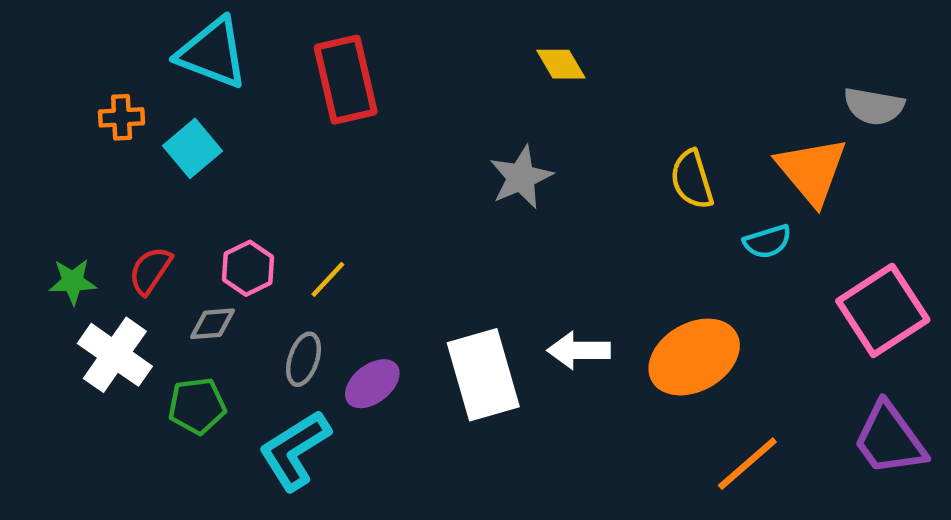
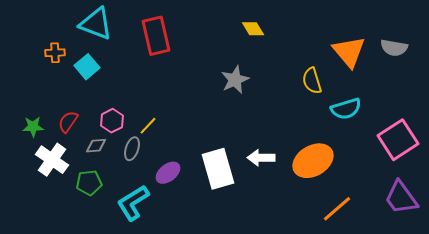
orange triangle: (812, 171) -> (349, 52), moved
cyan semicircle: (767, 242) -> (346, 109), size x1.4
gray ellipse: (303, 359) -> (132, 149), moved

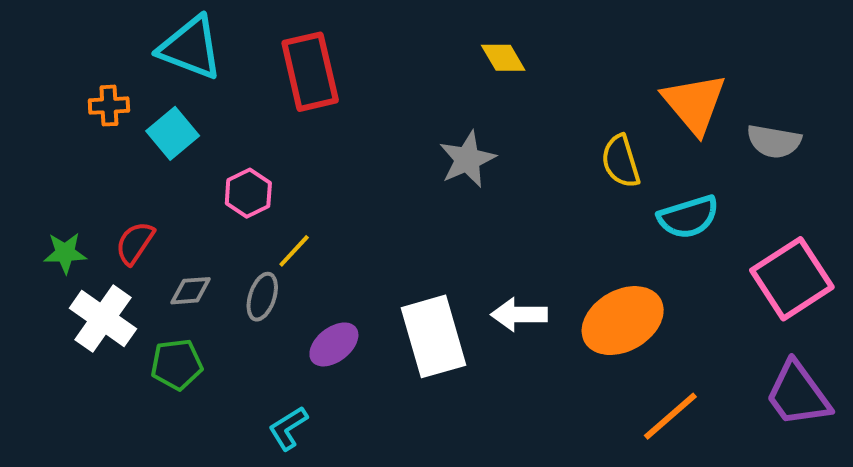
gray semicircle: (394, 48) -> (774, 141), moved
pink hexagon: (112, 121) -> (248, 193), moved
cyan L-shape: (133, 203) -> (288, 428), moved, size x0.6

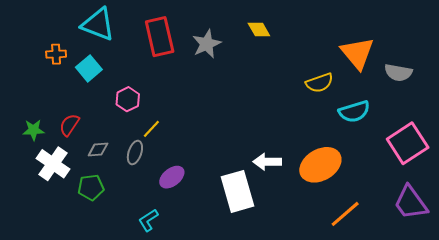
gray star: (467, 159) -> (207, 44), moved
yellow semicircle: (621, 161) -> (319, 83), turned -92
white rectangle: (433, 336) -> (237, 191), moved

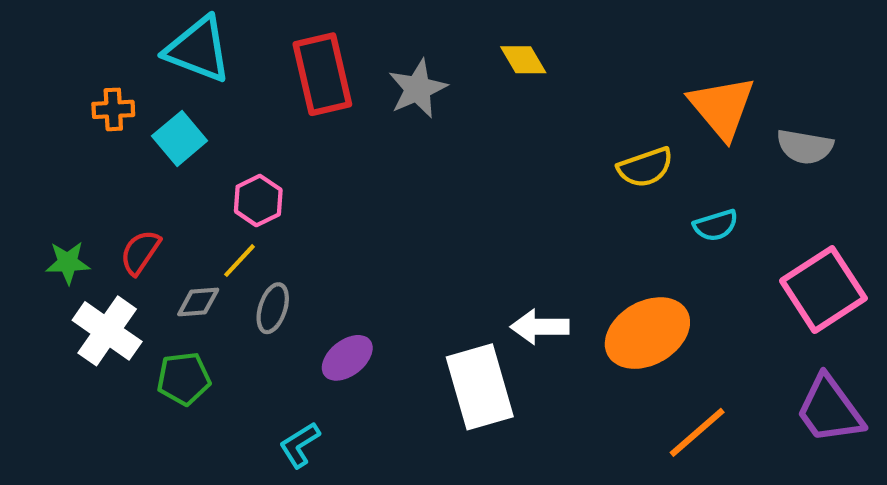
cyan semicircle: (354, 112) -> (716, 225), size x0.7
yellow line: (151, 129) -> (240, 261), moved

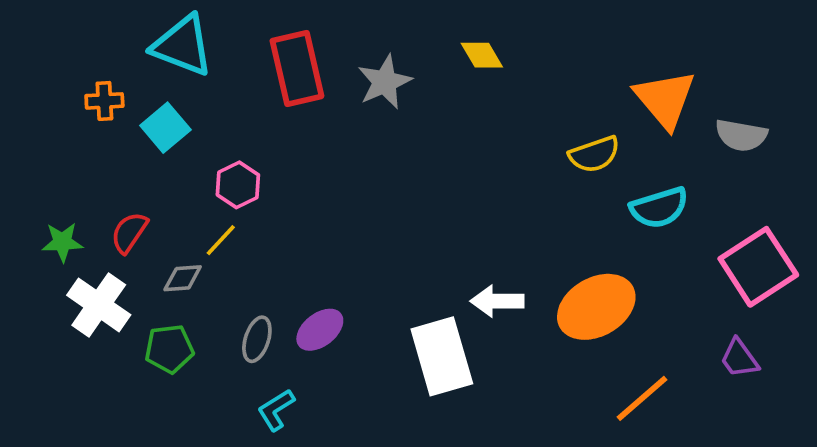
cyan semicircle: (716, 225) -> (659, 208), size x1.4
gray ellipse: (273, 308) -> (257, 339), moved
purple trapezoid: (830, 410) -> (739, 358), moved, size x0.6

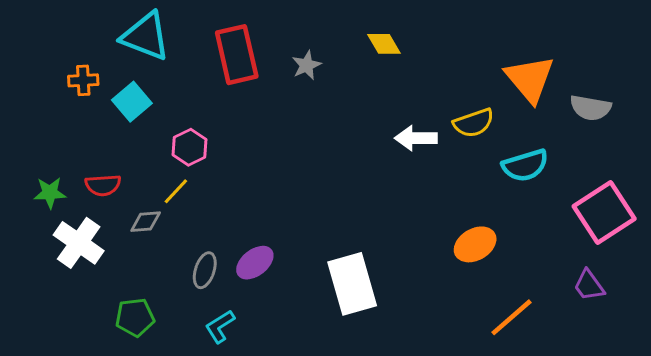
gray star: (385, 82) -> (307, 65), size x0.7
red semicircle: (129, 232) -> (103, 185), turned -128
white arrow: (497, 301) -> (416, 138), moved
orange ellipse: (596, 307) -> (475, 244), size x0.7
green pentagon: (169, 349) -> (135, 317), moved

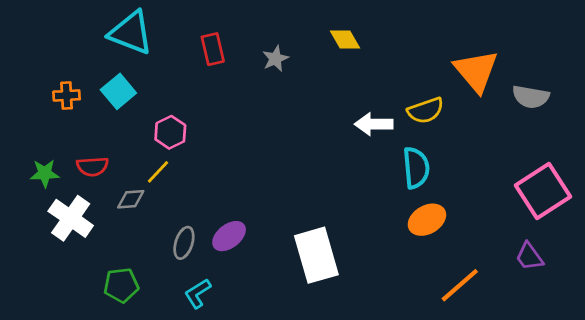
red rectangle: (237, 55) -> (213, 49), size x0.6
orange cross: (83, 80) -> (67, 95), moved
cyan semicircle: (525, 165) -> (416, 168), moved, turned -78

